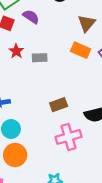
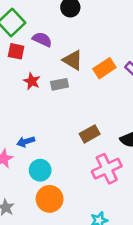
brown triangle: (86, 23) -> (73, 60), moved, turned -30
orange rectangle: (81, 50) -> (104, 68), turned -48

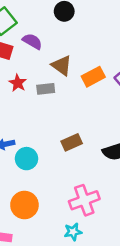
pink cross: (107, 169) -> (84, 200), moved
cyan circle: (40, 170) -> (26, 159), moved

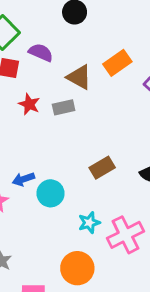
orange rectangle: (93, 77) -> (117, 63), moved
orange circle: (24, 205) -> (77, 268), moved
cyan star: (73, 232) -> (89, 223), moved

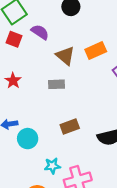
red star: (29, 104) -> (13, 81), moved
gray rectangle: (64, 107) -> (57, 84), moved

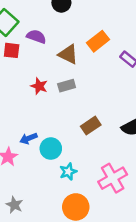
red star: (13, 81) -> (39, 86), moved
cyan star: (52, 166) -> (68, 172), moved

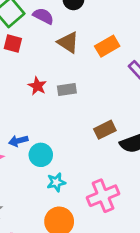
purple semicircle: (36, 37) -> (43, 16), moved
brown triangle: (68, 54) -> (68, 42), moved
brown rectangle: (91, 126) -> (105, 130), moved

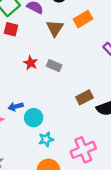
brown triangle: (68, 42) -> (55, 28), turned 30
orange rectangle: (107, 46) -> (83, 19), moved
gray rectangle: (67, 90) -> (54, 66), turned 32

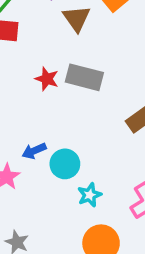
gray rectangle: (54, 66) -> (84, 77), size x1.5

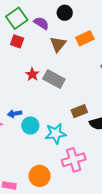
cyan star: (90, 195) -> (56, 133), moved, size x1.5

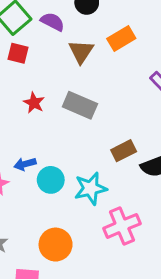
red star: (32, 74) -> (34, 103), moved
orange circle: (40, 176) -> (56, 245), moved

